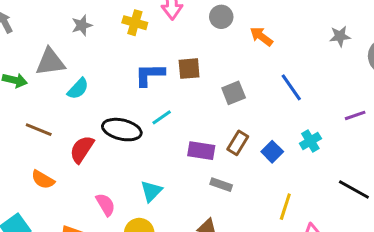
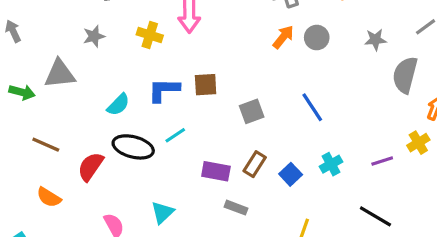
gray circle: (221, 17) -> (317, 38), moved
orange arrow: (261, 36) -> (283, 37), moved, turned 90
gray star: (340, 36) -> (375, 40), moved
cyan semicircle: (78, 89) -> (118, 105), moved
purple line: (355, 115) -> (382, 161), moved

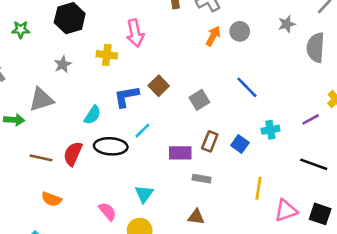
brown square: (206, 85) -> (159, 86), turned -30
cyan cross: (331, 164) -> (270, 130), turned 30
red semicircle: (91, 167) -> (73, 154), moved

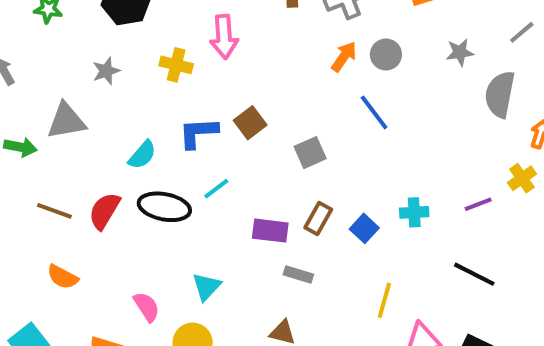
blue line: (247, 87) -> (374, 112), moved

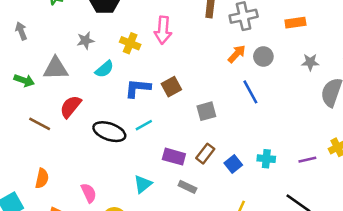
cyan semicircle: (142, 155) -> (104, 69), moved
red semicircle: (104, 211) -> (71, 107), moved
orange semicircle: (63, 277) -> (42, 178), moved, turned -114
cyan triangle: (206, 287) -> (143, 184), moved

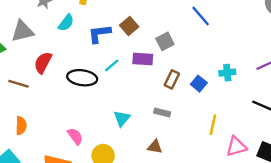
purple rectangle: (174, 157) -> (143, 59), moved
orange semicircle: (42, 178) -> (21, 126), moved

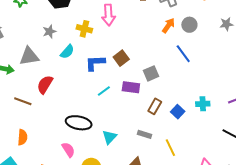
black ellipse: (82, 78) -> (79, 123), moved
yellow line: (213, 125) -> (170, 148), moved, turned -42

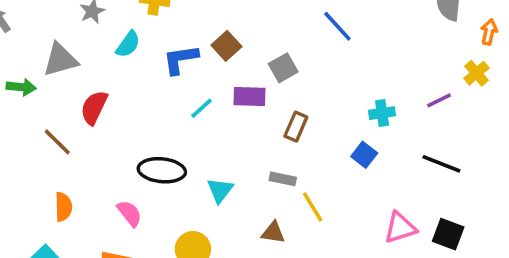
brown line: (23, 101) -> (57, 142), turned 30
blue square: (178, 112) -> (364, 155), moved
yellow line: (170, 148) -> (313, 207), moved
pink semicircle: (68, 150) -> (130, 213), moved

